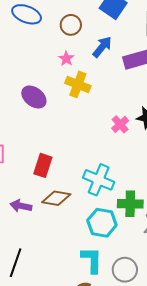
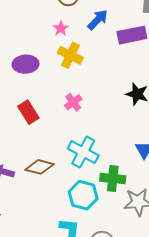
purple ellipse: (34, 97) -> (25, 64), turned -45
pink cross: (120, 124) -> (73, 102), moved
red rectangle: (43, 165) -> (28, 112), moved, turned -55

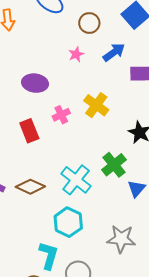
yellow cross: (70, 55) -> (96, 105), moved
pink cross: (73, 102) -> (61, 115), moved
green cross: (113, 178) -> (114, 165), moved, turned 35

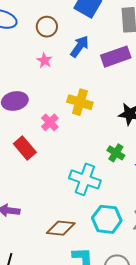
green cross: (114, 165) -> (116, 153), size x0.7
brown diamond: (30, 187) -> (61, 228), moved
cyan hexagon: (68, 222) -> (107, 219), moved

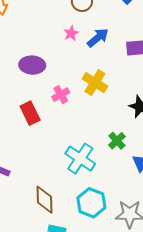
blue arrow: (80, 46) -> (98, 38), moved
brown diamond: (61, 228) -> (45, 200), turned 68

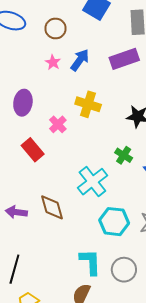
purple ellipse: (32, 65) -> (23, 103), turned -70
cyan cross: (80, 159) -> (92, 182), turned 32
brown diamond: (45, 200) -> (52, 207), moved

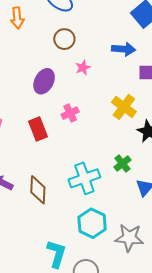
brown circle: (55, 28) -> (64, 39), moved
blue arrow: (80, 60) -> (124, 49), moved, turned 40
pink star: (53, 62) -> (83, 68), moved
yellow cross: (88, 104) -> (124, 107), moved

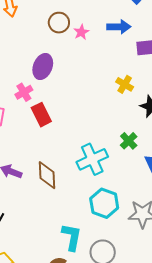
pink star: (83, 68) -> (81, 32), moved
yellow cross: (124, 107) -> (125, 84), size x0.7
pink cross: (70, 113) -> (24, 92), moved

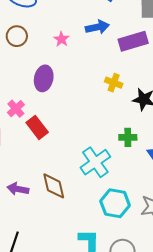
brown circle: (59, 23) -> (17, 36), moved
purple ellipse: (43, 67) -> (44, 78), moved
green cross: (129, 141) -> (128, 137), turned -36

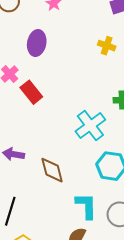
brown diamond: (54, 186) -> (52, 170), moved

